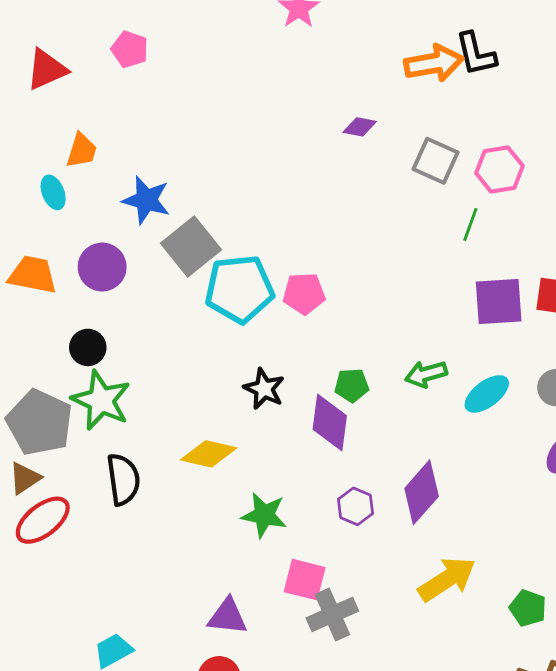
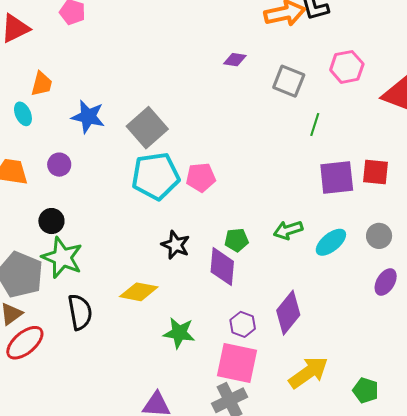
pink hexagon: (499, 170) -> (347, 67), moved
gray square: (191, 246) -> (147, 128), moved
purple circle: (102, 267) -> (59, 165), size x0.7
pink square: (305, 580) -> (237, 363), moved, size x1.4

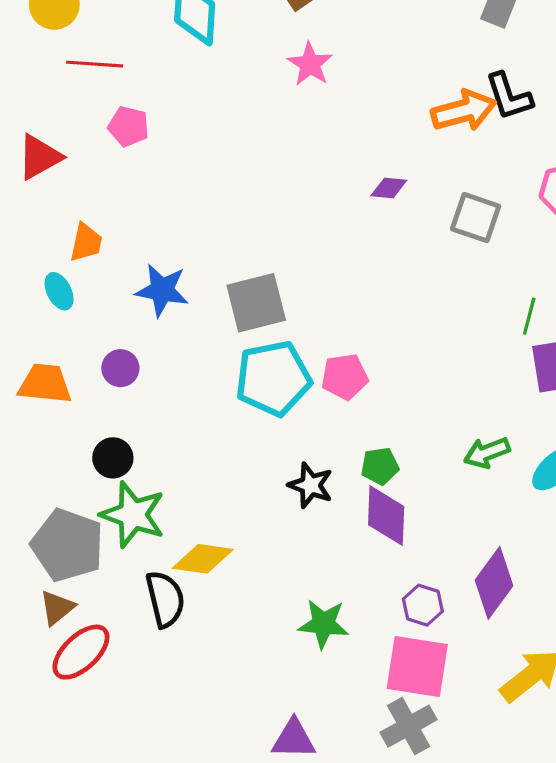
green line: (315, 124) -> (529, 316), moved
gray square: (147, 128) -> (256, 303), turned 30
green pentagon: (237, 240) -> (380, 466), moved
yellow diamond: (139, 292) -> (203, 559), moved

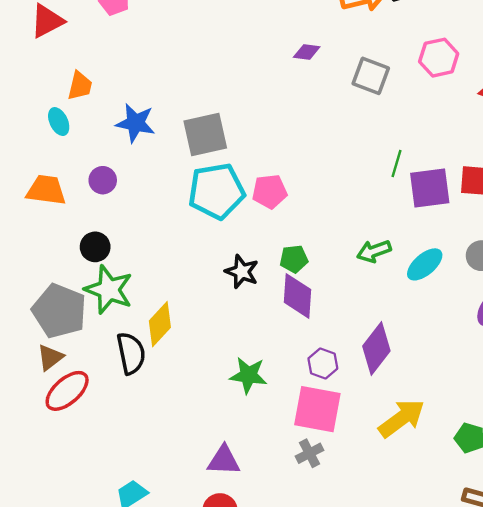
green line: (529, 316) -> (397, 164), moved
yellow diamond: (203, 559) -> (160, 324), turned -57
gray cross: (409, 726) -> (310, 453), size x0.7

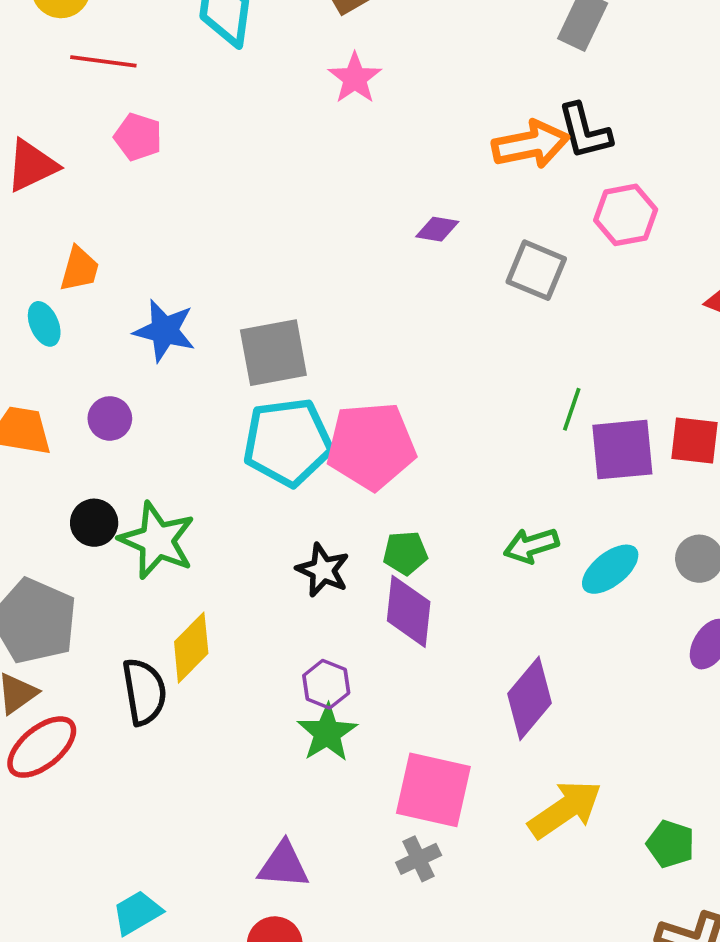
pink hexagon: (439, 58) -> (626, 215), moved
pink pentagon: (270, 192) -> (371, 446), size x1.6
green star: (109, 290) -> (157, 540), moved
purple hexagon: (323, 363) -> (326, 684), moved
green star: (248, 375) -> (327, 733), turned 30

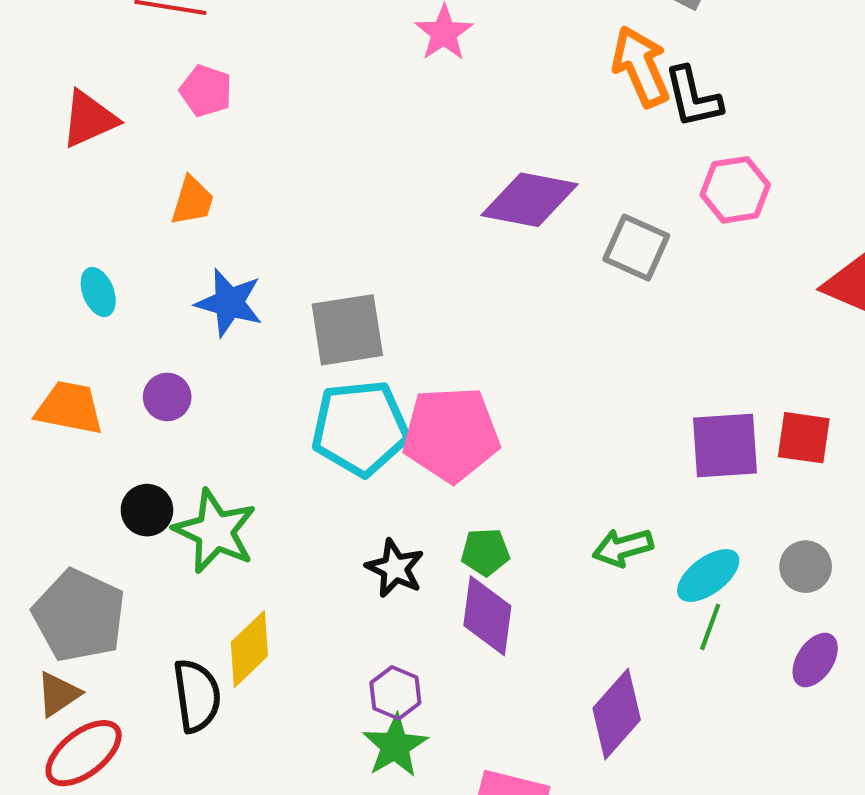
orange arrow: (531, 144) -> (641, 66), moved, turned -104
purple diamond: (437, 229) -> (529, 200), size x2.0
orange trapezoid: (79, 269) -> (192, 201), moved
green line: (572, 409) -> (710, 627), moved

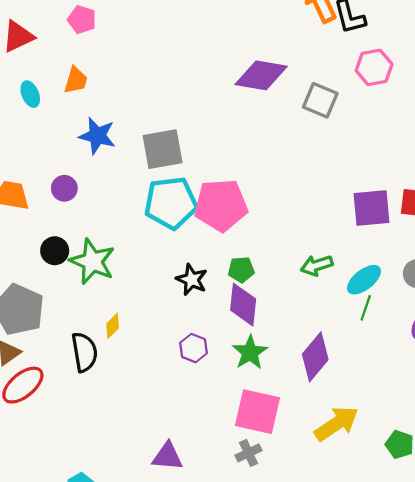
cyan ellipse: (98, 292) -> (30, 94), moved
yellow diamond: (249, 649) -> (113, 326), size x0.6
green star: (395, 746) -> (250, 352), moved

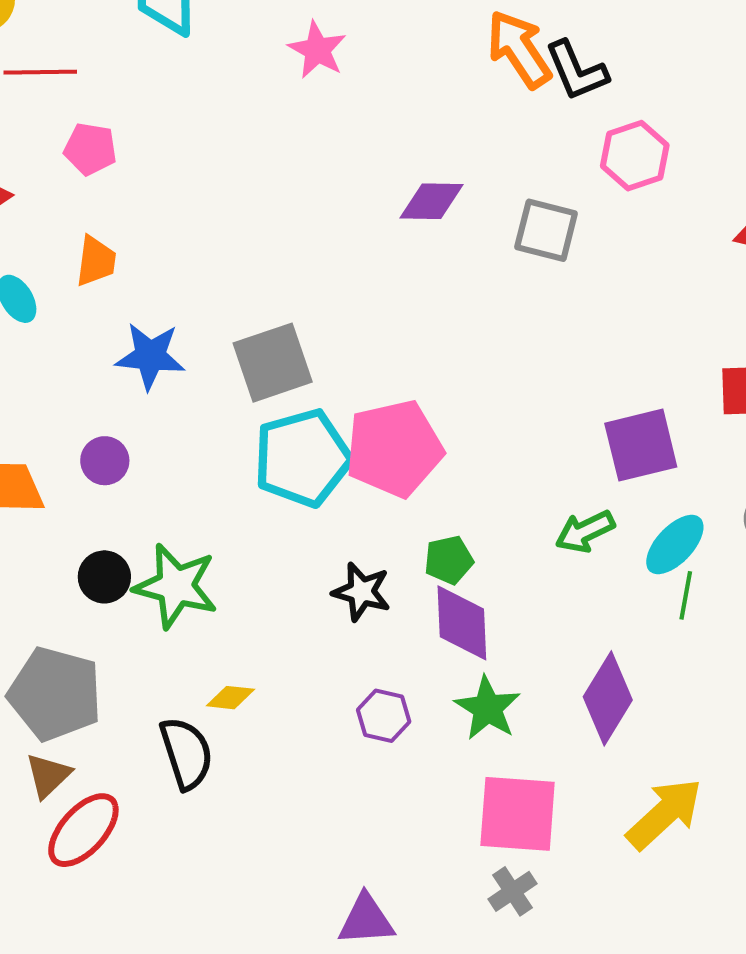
purple diamond: (261, 75) -> (432, 201), size x0.7
purple square: (372, 208) -> (641, 445), moved
yellow diamond: (113, 326) -> (230, 698), turned 60

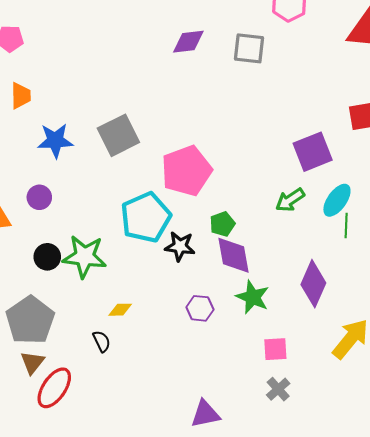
cyan pentagon: (303, 458) -> (146, 217), moved
gray pentagon: (55, 694) -> (30, 320), turned 30
black semicircle: (186, 753) -> (102, 341), size x0.6
pink square: (518, 814) -> (275, 349), size x0.6

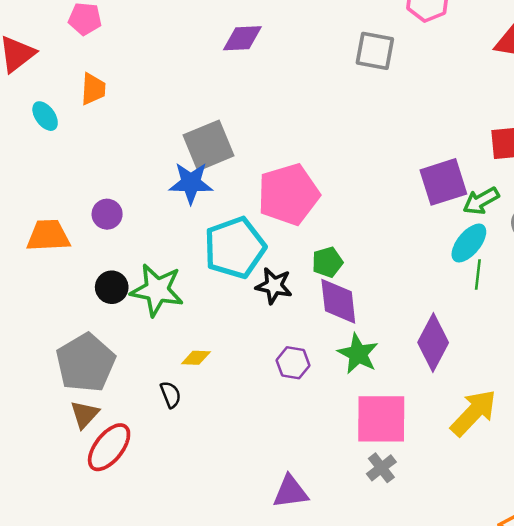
purple diamond: (188, 42) -> (242, 38), moved
blue star: (55, 141) -> (191, 183), moved
green arrow: (290, 200) -> (481, 201), moved
pink square: (275, 349) -> (381, 419), size x1.8

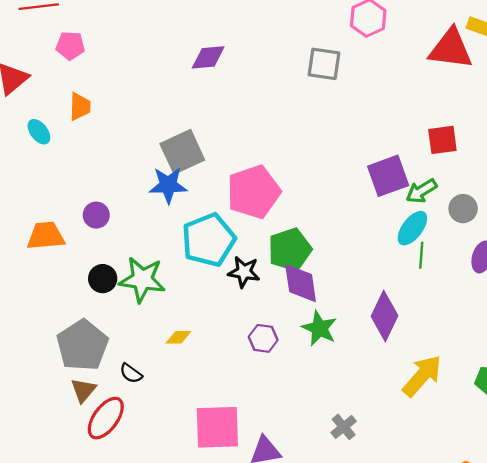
green pentagon: (327, 262) -> (290, 250), size x1.6
black semicircle: (171, 395) -> (131, 373), moved, turned 150
pink square: (381, 419) -> (217, 427), moved

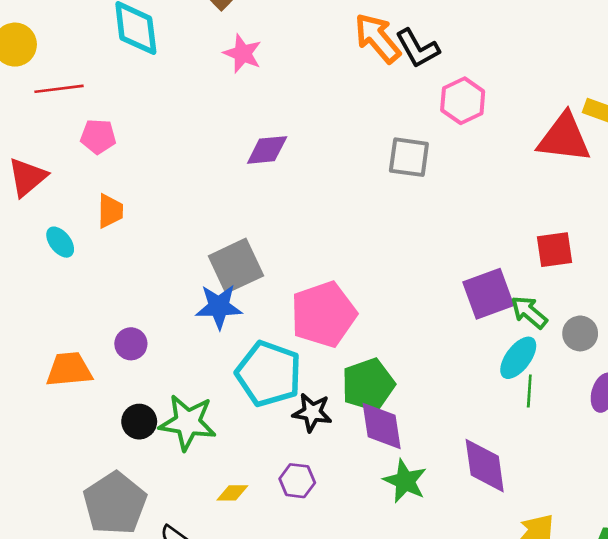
green arrow: (421, 191) -> (529, 312), turned 72
cyan pentagon: (209, 240) -> (269, 374), turned -30
purple diamond: (385, 316) -> (485, 466), turned -33
purple hexagon: (263, 338) -> (297, 481), moved

